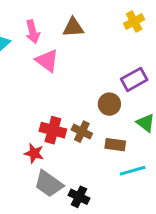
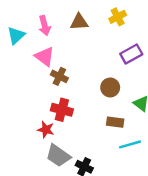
yellow cross: (134, 21) -> (118, 17), moved
pink triangle: (47, 61) -> (45, 57), moved
purple rectangle: (134, 79) -> (131, 54), moved
brown cross: (82, 132) -> (59, 76), moved

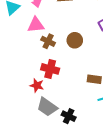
pink triangle: (45, 57) -> (36, 25), turned -42
brown circle: (110, 87) -> (75, 40), moved

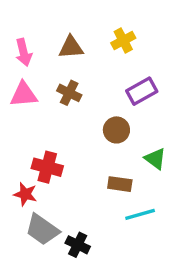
brown circle: (75, 40) -> (116, 130), moved
brown cross: (48, 41) -> (69, 93), moved

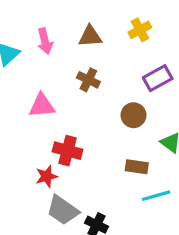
pink triangle: (24, 95) -> (42, 106), moved
red star: (25, 194) -> (47, 176), turned -30

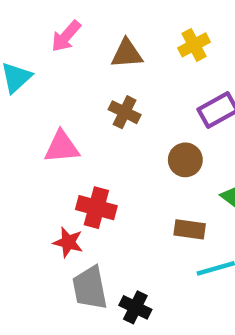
pink arrow: (45, 41) -> (66, 36), moved, turned 55
red star: (47, 176) -> (68, 242), turned 30
gray trapezoid: (63, 210) -> (90, 288), turned 44

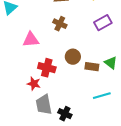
brown circle: (185, 160) -> (73, 57), moved
brown rectangle: (190, 229) -> (92, 67), moved

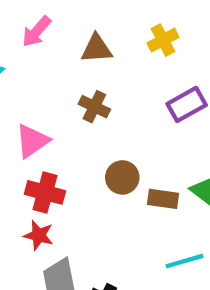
pink triangle: (31, 40) -> (32, 141), turned -30
red cross: (47, 68) -> (45, 192), moved

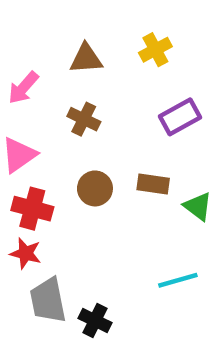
pink arrow: (36, 32) -> (23, 88), moved
brown circle: (122, 177) -> (95, 188), moved
brown rectangle: (163, 199) -> (153, 184), moved

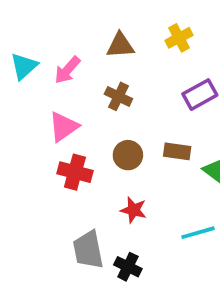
red star: (26, 253) -> (134, 210), moved

